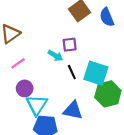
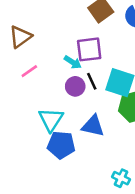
purple square: (70, 45) -> (89, 49), size x1.5
purple circle: (25, 88) -> (75, 86), moved

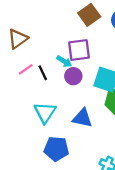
black line: (92, 81) -> (43, 73), moved
purple circle: (75, 86) -> (73, 76), moved
blue pentagon: (61, 145) -> (56, 149), moved

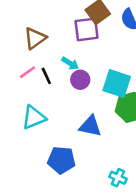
brown triangle: (18, 39) -> (35, 38), moved
purple square: (79, 50) -> (87, 29), moved
cyan triangle: (45, 112) -> (34, 117), moved, turned 35

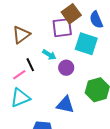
pink line: (27, 72) -> (19, 75), moved
purple circle: (80, 80) -> (66, 68), moved
cyan square: (117, 83) -> (86, 44), moved

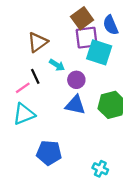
purple square: (62, 28) -> (87, 38), moved
brown triangle: (21, 35) -> (38, 42), moved
blue triangle: (65, 105) -> (75, 105), moved

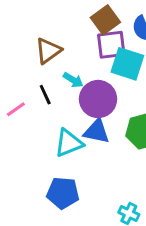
purple circle: (76, 80) -> (98, 99), size x1.6
pink line: (23, 88) -> (16, 109), moved
cyan triangle: (24, 114) -> (69, 143), moved

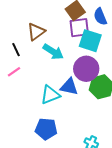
cyan arrow: (73, 80) -> (53, 52), size x1.5
black line: (45, 95) -> (16, 50), moved
purple circle: (98, 99) -> (86, 69), moved

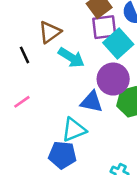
cyan square: (90, 41) -> (118, 44), turned 30
pink line: (14, 72) -> (22, 102), moved
cyan triangle: (50, 95) -> (74, 130), moved

